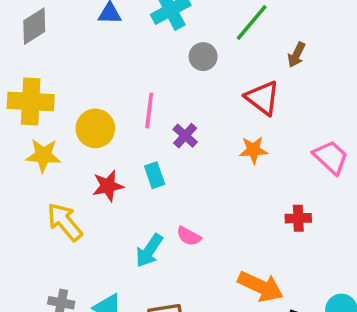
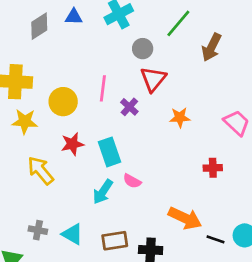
gray diamond: (34, 26) -> (39, 26), moved
brown arrow: (296, 55) -> (211, 47), size x1.5
red triangle: (262, 98) -> (153, 79), moved, turned 32
cyan rectangle: (155, 175) -> (109, 152), moved, size x1.5

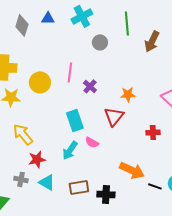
green line: (178, 23) -> (127, 23), turned -45
gray diamond: (39, 26) -> (22, 25), turned -40
red triangle: (153, 79) -> (114, 116), moved
red star: (72, 144) -> (37, 159), moved

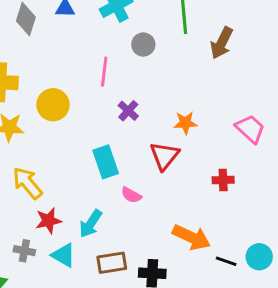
pink line: (70, 72) -> (104, 72), moved
cyan arrow: (70, 150) -> (91, 224), moved

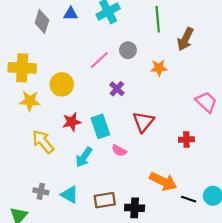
gray circle: (143, 45) -> (128, 50), moved
pink line: (104, 72) -> (99, 60), turned 40
orange star: (185, 123) -> (159, 68), moved
red star: (48, 221) -> (72, 122), moved
cyan arrow: (91, 224) -> (84, 157), moved

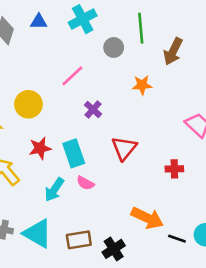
gray circle: (128, 50) -> (114, 47), moved
pink semicircle: (119, 151) -> (85, 183), moved
cyan triangle: (69, 195) -> (37, 233), size x1.4
black cross: (135, 208) -> (114, 249), turned -36

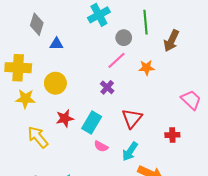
blue triangle: (39, 22) -> (56, 44), moved
pink line: (72, 76) -> (116, 60), moved
cyan rectangle: (74, 153) -> (92, 123), turned 50
cyan arrow: (54, 190) -> (130, 152), moved

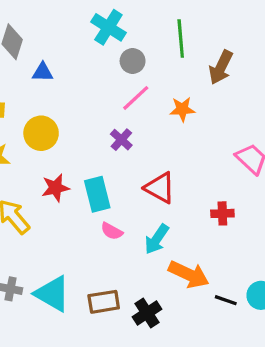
cyan cross: (99, 15) -> (108, 27), turned -30
gray circle: (124, 38) -> (133, 61), moved
red triangle: (132, 118) -> (160, 188), turned -40
cyan rectangle: (92, 123) -> (97, 194), turned -45

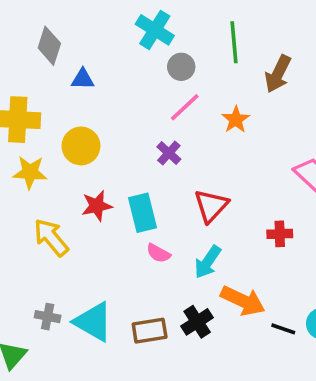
orange star: (182, 109) -> (236, 120), turned -30
red triangle: (160, 188) -> (211, 206), turned 44
black cross: (147, 313) -> (197, 322), moved

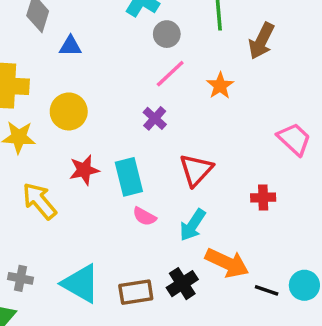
gray cross: (48, 317) -> (21, 278), moved

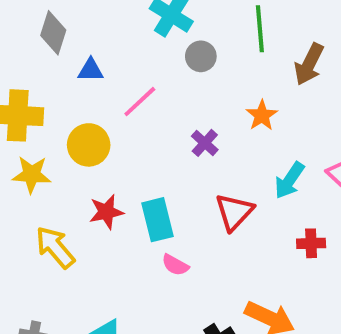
pink line: (170, 74) -> (140, 102), moved
purple cross: (155, 118) -> (205, 143), moved
cyan arrow: (193, 225) -> (289, 180), moved

